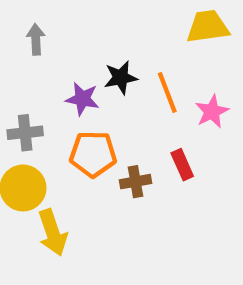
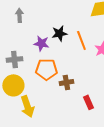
red rectangle: (182, 165) -> (88, 102), moved

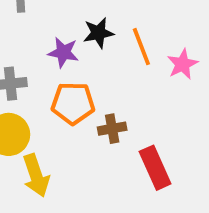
red rectangle: (88, 102) -> (155, 168), size x1.5

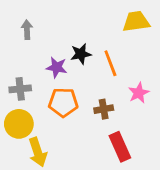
pink star: (182, 64) -> (139, 93), moved
brown cross: (112, 129) -> (104, 109), moved

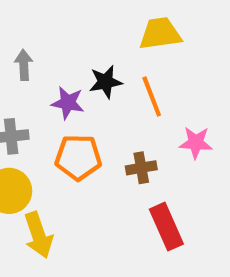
yellow trapezoid: (136, 22) -> (160, 34), moved
gray arrow: (27, 30) -> (24, 65), moved
pink star: (139, 93) -> (196, 143), turned 30

